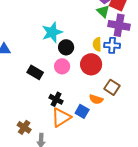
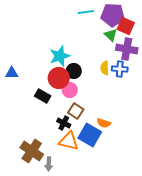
red circle: (91, 64) -> (59, 78), moved
brown square: (112, 87) -> (76, 111), moved
blue square: (82, 111) -> (90, 135), size x1.6
orange triangle: (61, 117) -> (69, 141), turned 45
brown cross: (24, 127) -> (32, 151), size x1.6

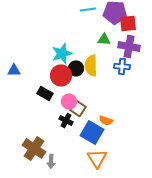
red square: (126, 26) -> (128, 23), turned -30
green triangle: (111, 35) -> (104, 39), moved, turned -40
yellow semicircle: (105, 68) -> (91, 65), moved, size x1.5
pink circle: (70, 90) -> (69, 101), moved
orange triangle: (69, 141) -> (97, 158), moved, turned 45

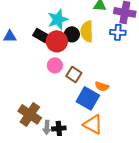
black rectangle: (45, 93) -> (41, 35), moved
pink circle: (69, 101) -> (55, 65), moved
black cross: (66, 120) -> (59, 128), moved, turned -32
orange triangle: (97, 158) -> (93, 124), turned -30

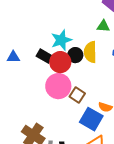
pink circle: (55, 65) -> (58, 86), size x1.6

